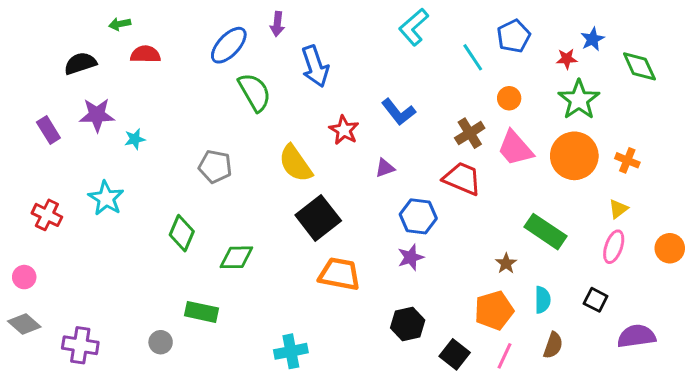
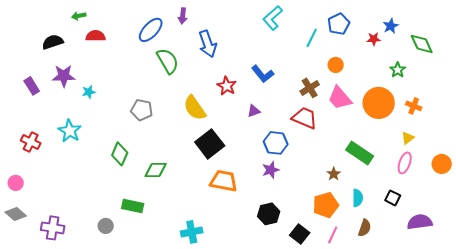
cyan line: (473, 57) -> (312, 38), turned 60
green star: (579, 100) -> (398, 70), moved, size x0.6

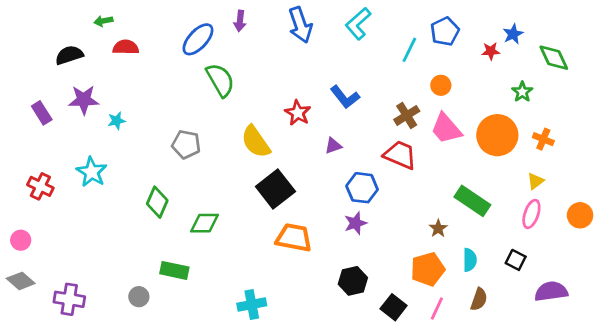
blue arrow: (208, 44) -> (300, 25), moved

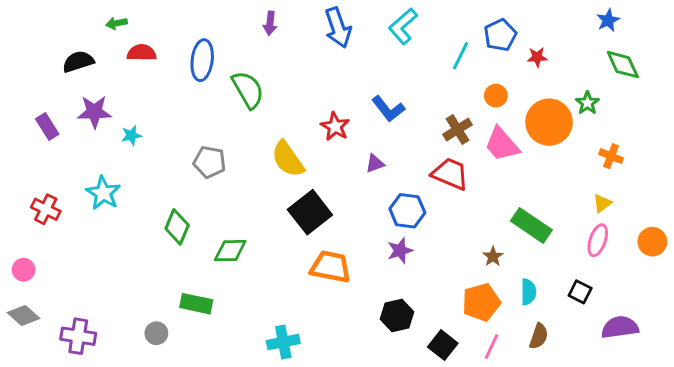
blue star: (513, 34) -> (608, 20), moved
blue ellipse: (198, 39) -> (202, 60), moved, turned -36
red star: (491, 51) -> (537, 57), moved
orange circle: (497, 135) -> (549, 122), moved

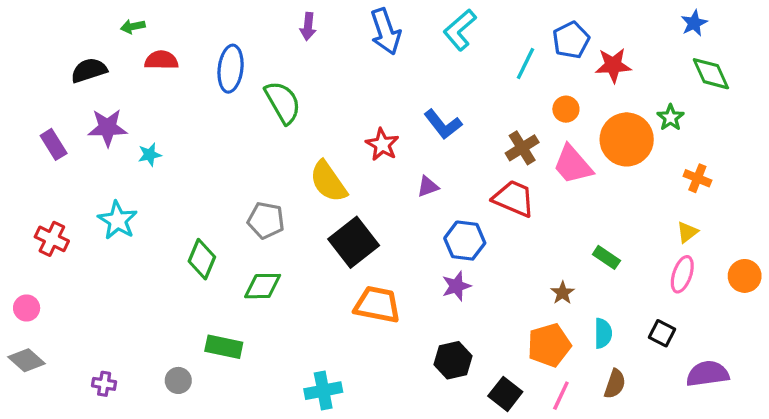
red star: (537, 57) -> (613, 65), size x1.5
gray pentagon: (210, 162) -> (266, 220), moved
green rectangle: (531, 225) -> (606, 257), size x0.6
purple cross: (78, 336) -> (104, 384), moved, size x0.6

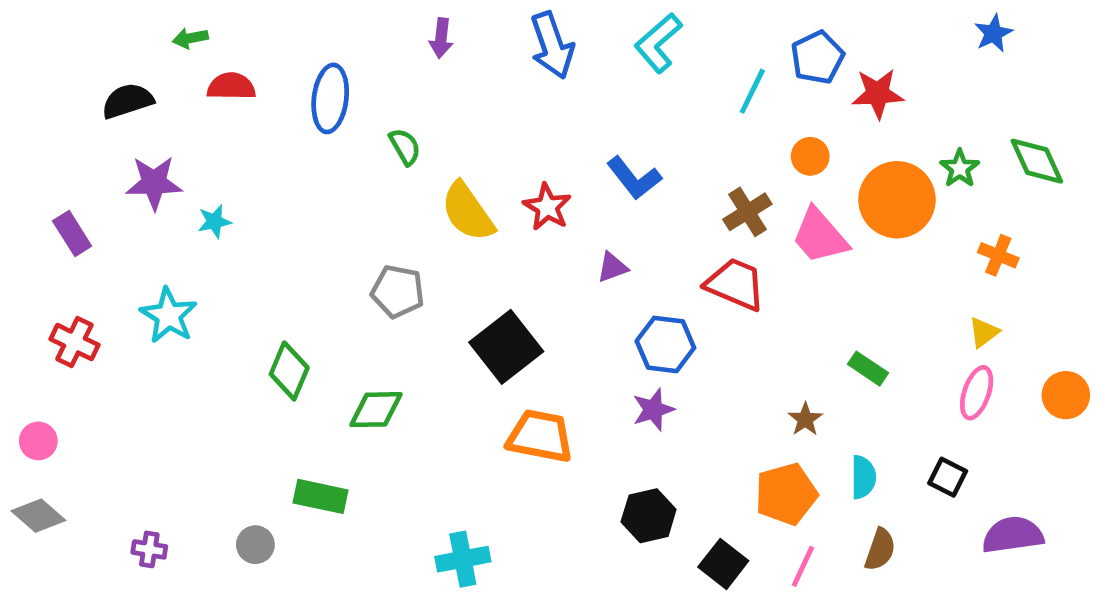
green diamond: (711, 74) -> (1037, 161), moved
green semicircle: (283, 102) -> (405, 147), size x0.6
purple rectangle: (54, 144) -> (72, 234), moved
yellow semicircle: (328, 182) -> (468, 212), moved
gray pentagon: (266, 220) -> (398, 291), moved

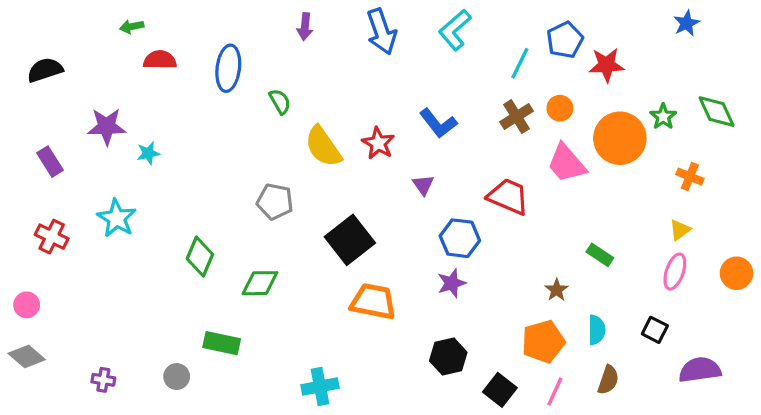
black semicircle: (128, 101) -> (45, 70), moved
brown cross: (747, 212) -> (517, 117), moved
purple triangle: (612, 267) -> (423, 185), turned -45

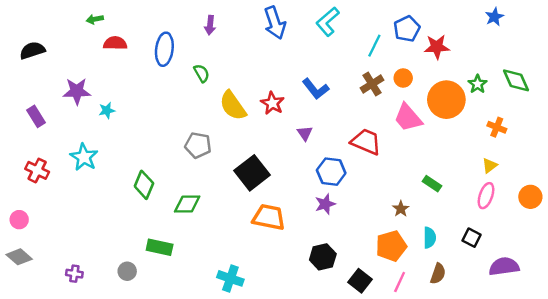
purple arrow: (305, 27) -> (210, 25), moved
cyan cross: (320, 387) -> (230, 278), turned 30

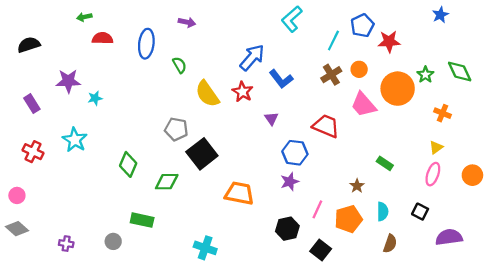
blue arrow: (275, 23) -> (252, 58), moved, turned -120
purple arrow: (210, 25) -> (187, 22), turned -84
black square: (252, 173) -> (202, 154), moved
pink line: (400, 282) -> (317, 209), moved

